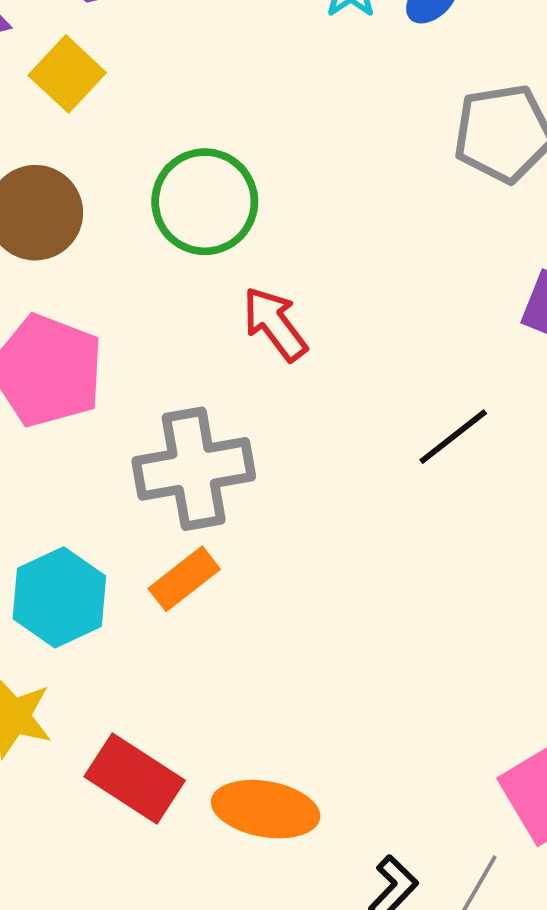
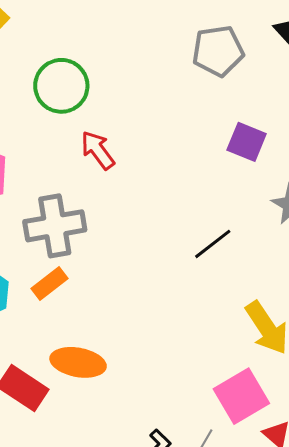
black line: (453, 437) -> (213, 244), moved
orange ellipse: (266, 809) -> (78, 362), moved

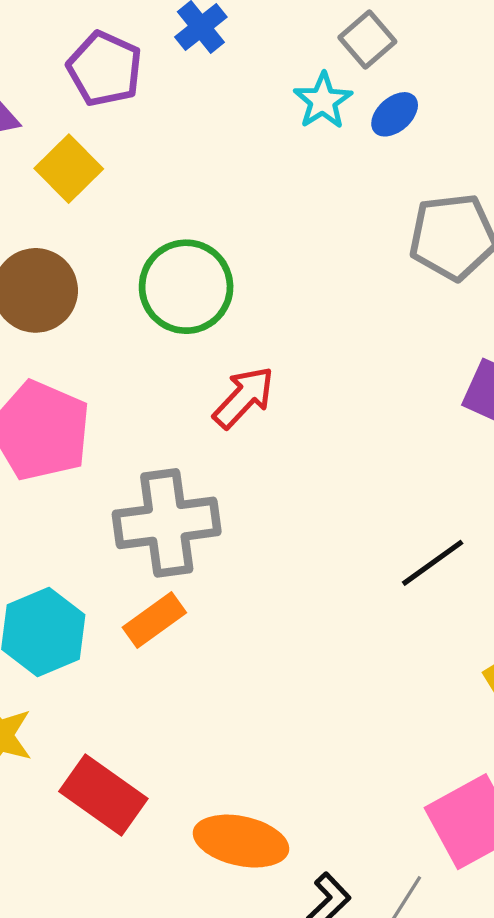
red arrow: (98, 150) -> (244, 397), turned 78
orange ellipse: (78, 362) -> (241, 841), moved

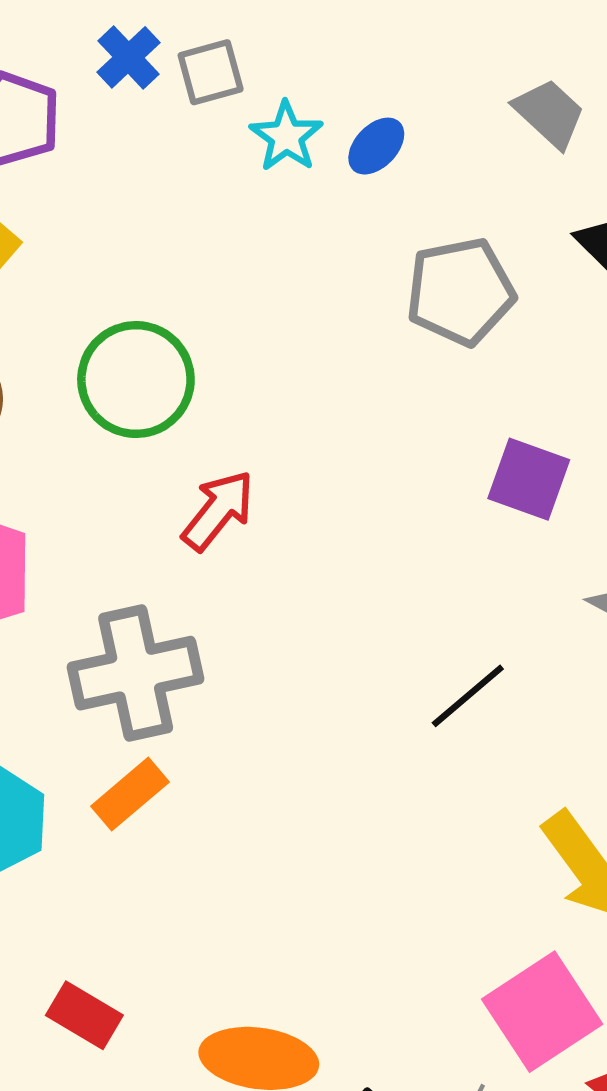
gray square: (367, 39) -> (211, 72), moved, turned 30
red rectangle: (103, 795) -> (84, 1015), size x0.7

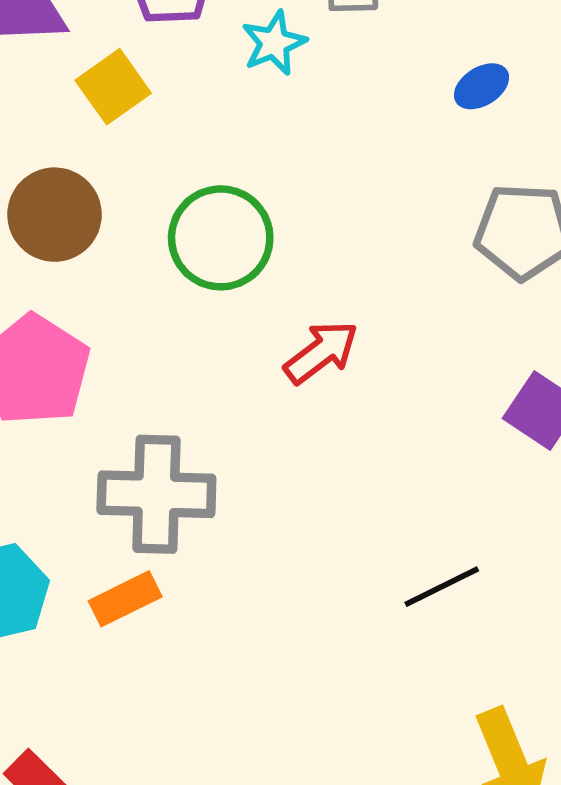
cyan star: (286, 136) -> (274, 43), moved
red arrow: (218, 510) -> (321, 352), moved

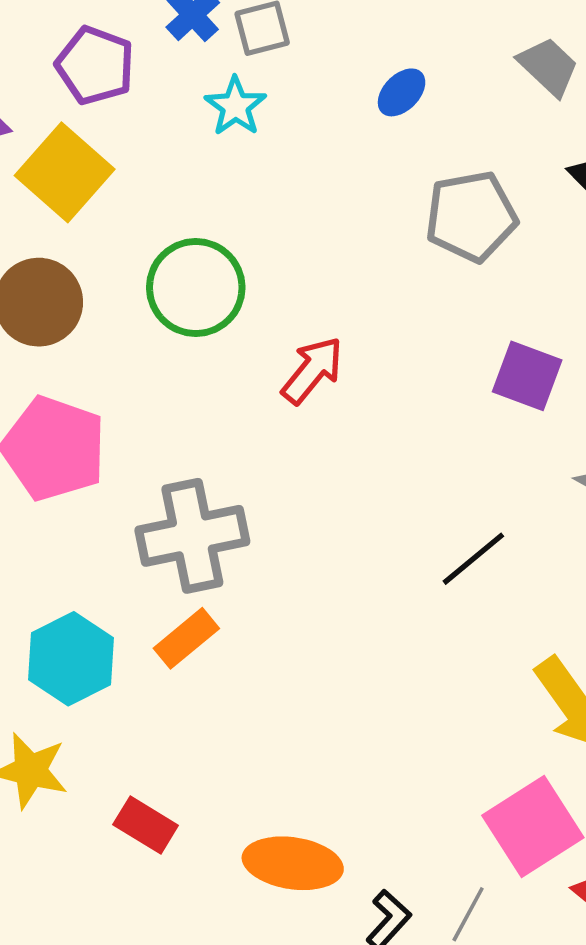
cyan star: (274, 43) -> (235, 106), moved
yellow square: (113, 87) -> (65, 172), size x1.4

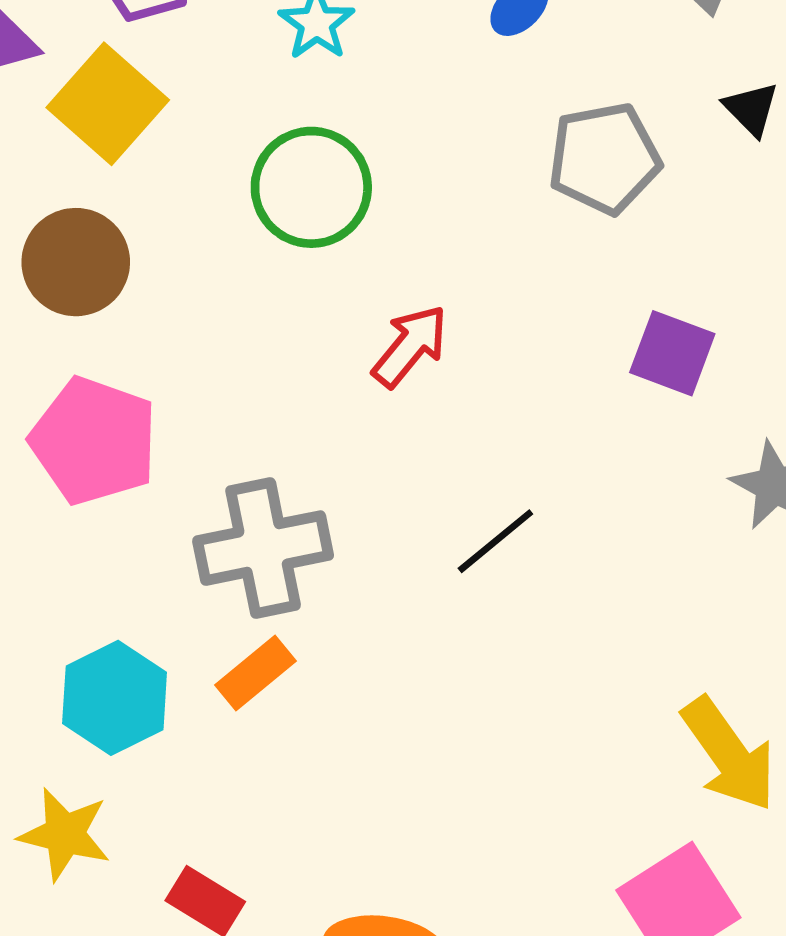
green circle: (196, 287) -> (311, 187), moved
black line: (473, 559) -> (495, 541), moved

